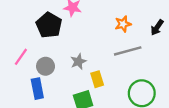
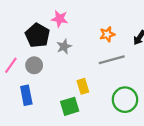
gray star: (78, 62) -> (64, 46), moved
gray circle: (46, 66) -> (34, 65), moved

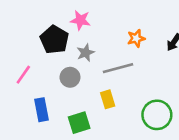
gray line: (112, 60) -> (118, 68), moved
gray circle: (34, 65) -> (70, 77), moved
green square: (70, 106) -> (79, 123), moved

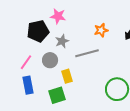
black pentagon: (54, 40) -> (38, 31), turned 30
pink line: (23, 75) -> (26, 62), moved
yellow rectangle: (108, 99) -> (67, 76), moved

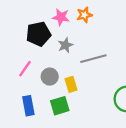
orange star: (101, 30) -> (84, 15), moved
gray circle: (50, 60) -> (50, 77), moved
blue rectangle: (28, 85) -> (28, 106), moved

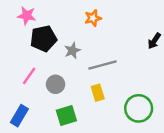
pink star: (61, 17) -> (27, 16), moved
yellow rectangle: (71, 84) -> (98, 93), moved
blue rectangle: (28, 106) -> (19, 116), moved, turned 42

